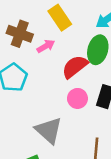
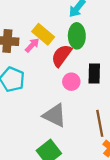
yellow rectangle: (60, 18) -> (43, 34), moved

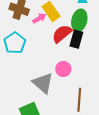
black rectangle: (94, 73) -> (76, 39), moved
pink circle: (71, 82) -> (63, 69), moved

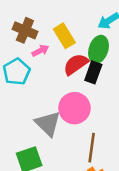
pink arrow: (39, 18) -> (40, 51), moved
pink circle: (63, 69) -> (74, 108), size x1.6

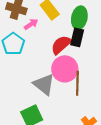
red semicircle: (76, 64) -> (61, 45), moved
brown line: (92, 148) -> (77, 83), moved

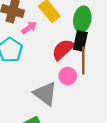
pink circle: (65, 69) -> (68, 76), size x0.6
brown line: (77, 83) -> (83, 61), moved

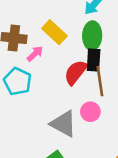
pink circle: (68, 76) -> (90, 112), moved

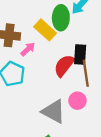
green ellipse: (92, 36) -> (61, 18), moved

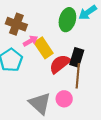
yellow rectangle: (45, 30) -> (44, 48), moved

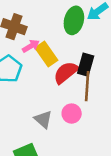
gray triangle: (40, 103) -> (43, 119), size x0.7

